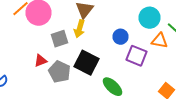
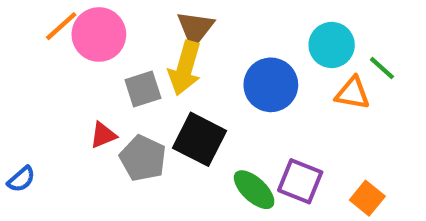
yellow arrow: (80, 29) -> (185, 68), size x1.4
blue circle: (120, 37) -> (271, 85), size x1.6
purple square: (136, 56) -> (300, 181), moved

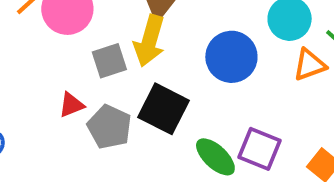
orange triangle: (353, 93) -> (310, 65), turned -30

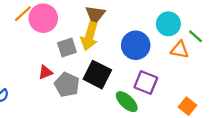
orange triangle: (310, 65) -> (180, 50), turned 30
purple square: (259, 149) -> (146, 82), moved

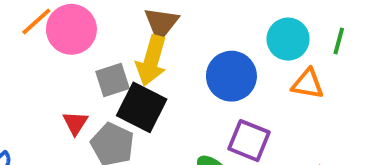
green line: (195, 36) -> (339, 41), moved, turned 63
red triangle: (46, 72) -> (75, 123), turned -35
black square: (97, 75) -> (142, 107), moved

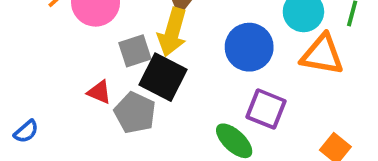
orange triangle: (308, 84) -> (322, 55), size x1.4
red triangle: (75, 123) -> (99, 92), turned -40

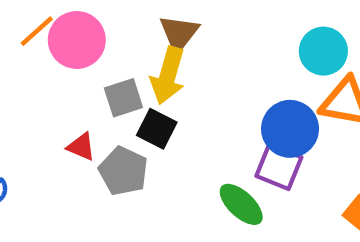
blue circle: (249, 47) -> (290, 129), moved
black square: (163, 77) -> (157, 129), size x0.7

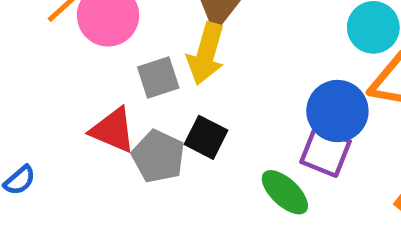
black square: (157, 129) -> (206, 137), moved
red triangle: (81, 147) -> (113, 130), size x1.5

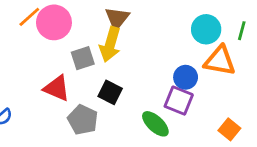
blue circle: (337, 111) -> (186, 77), size x0.7
gray pentagon: (158, 156) -> (83, 120), moved

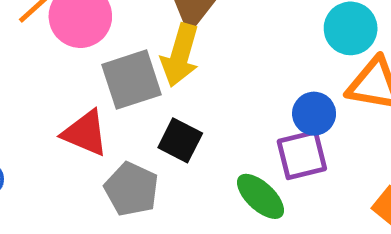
gray square: (83, 58) -> (131, 80), size x1.4
purple square: (179, 101) -> (302, 155), turned -36

